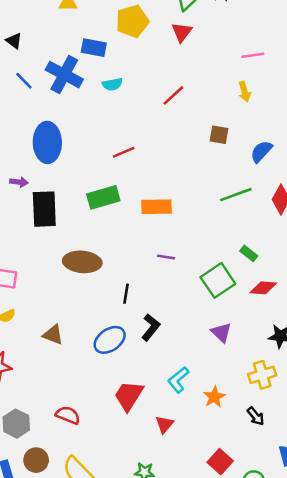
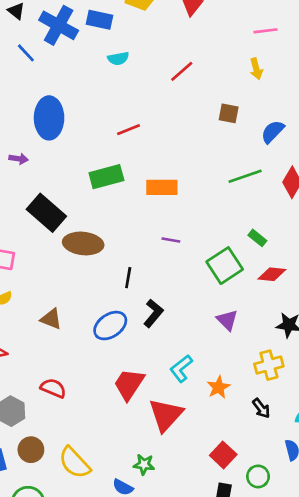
blue cross: (64, 75) -> (59, 25), moved
black rectangle: (44, 209) -> (46, 213), moved, turned -48
red semicircle: (68, 415) -> (53, 388), moved
red triangle: (164, 424) -> (166, 415), size x1.8

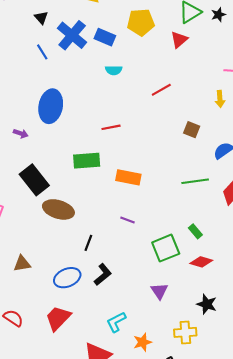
brown triangle: (51, 319) -> (22, 264), turned -42
red trapezoid: (129, 384) -> (58, 318), moved

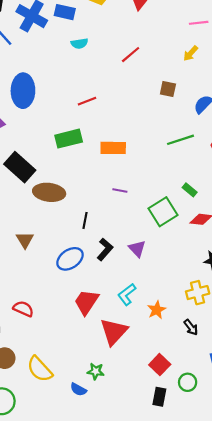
yellow arrow: (220, 99) -> (191, 53), turned 56
brown triangle: (22, 264) -> (25, 240), moved, turned -42
purple triangle: (159, 291) -> (137, 249), moved
red trapezoid: (58, 318) -> (86, 302), moved

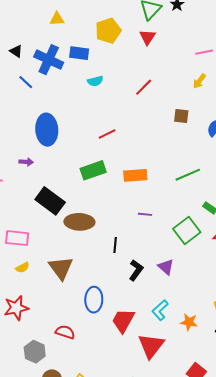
green line: (180, 140) -> (188, 175), moved
brown triangle: (25, 240) -> (61, 268), size x1.5
blue ellipse: (70, 259) -> (94, 300), moved, turned -50
orange star: (157, 310) -> (189, 322), turned -30

